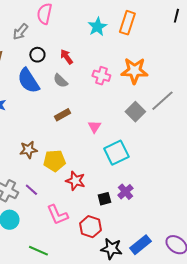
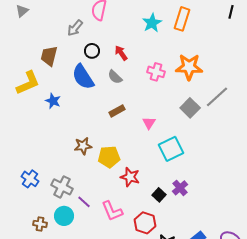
purple line: (31, 190) -> (84, 202), moved
black square: (104, 199) -> (159, 195), turned -32

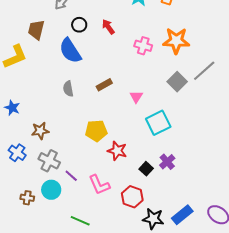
gray semicircle: (115, 77) -> (68, 89), moved, turned 35
blue star: (53, 101) -> (12, 108), moved
brown star: (83, 146) -> (40, 131), moved

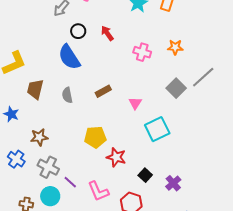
brown trapezoid: (36, 30) -> (35, 89), moved
orange star: (176, 41) -> (175, 47), size x0.6
purple cross: (167, 162) -> (173, 183), moved

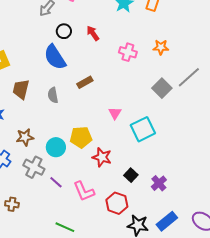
brown rectangle: (103, 91) -> (85, 82), moved
pink triangle: (135, 103) -> (115, 113), moved
cyan circle: (50, 196) -> (56, 147), moved

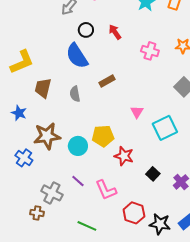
brown star: (25, 137) -> (47, 136), size x1.5
gray cross: (34, 167) -> (52, 193), moved
red hexagon: (117, 203) -> (134, 213), moved
brown cross: (12, 204) -> (37, 213), moved

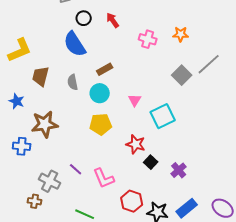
cyan circle: (78, 146) -> (100, 93), moved
red star: (124, 156) -> (136, 144), moved
blue cross: (24, 158) -> (22, 146), turned -30

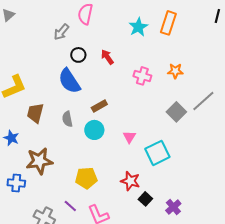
yellow pentagon: (101, 124) -> (86, 178), moved

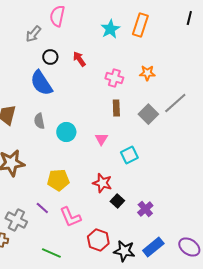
brown rectangle: (99, 106) -> (116, 108), moved, turned -63
cyan square: (157, 153) -> (129, 155), size x0.7

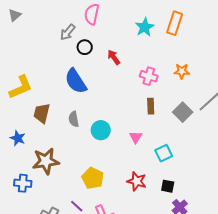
black circle: (50, 57) -> (85, 47), moved
yellow pentagon: (58, 180) -> (93, 178), turned 30
black square: (117, 201) -> (168, 186), moved, turned -32

